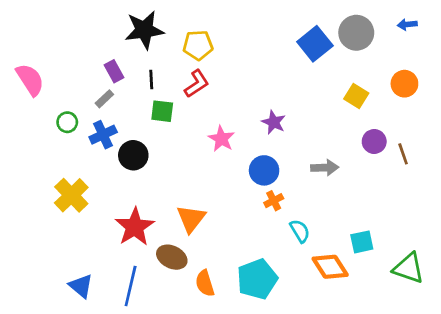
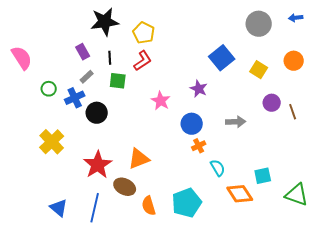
blue square: (315, 44) -> (222, 58), moved
yellow pentagon: (198, 45) -> (144, 33), turned 30
gray rectangle: (104, 99) -> (87, 77), moved
orange triangle: (191, 219) -> (139, 159), turned 30

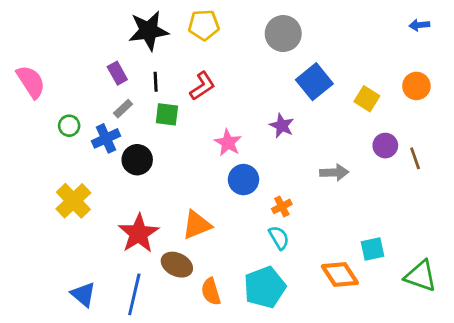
gray circle: (259, 24) -> (283, 34), moved
yellow pentagon: (144, 33) -> (204, 25), moved, turned -30
blue circle: (192, 124) -> (244, 180), moved
cyan semicircle: (218, 168) -> (279, 238), moved

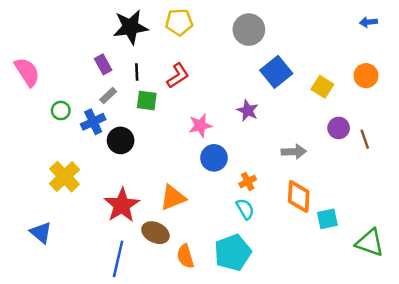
pink star: (228, 143) -> (200, 125), turned 30
orange diamond: (340, 275) -> (299, 196), moved, turned 36
blue triangle: (83, 294) -> (41, 233), moved

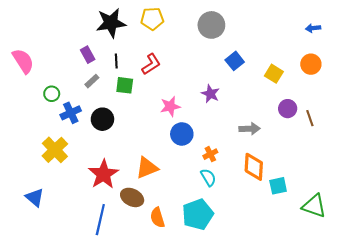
blue arrow: (368, 22) -> (313, 28), moved
blue square: (276, 72) -> (235, 61), size x0.7
blue cross: (93, 122) -> (71, 113), moved

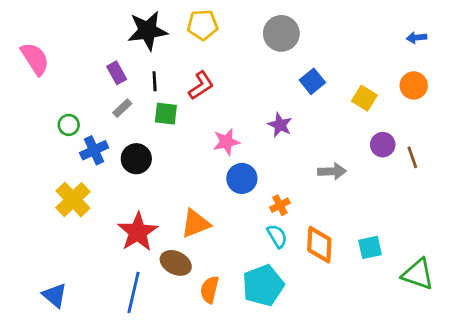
pink semicircle: (23, 61) -> (35, 59), moved
orange diamond: (254, 167) -> (319, 245), moved
blue triangle: (35, 197) -> (55, 295), moved
orange semicircle: (157, 218) -> (210, 290), turned 30

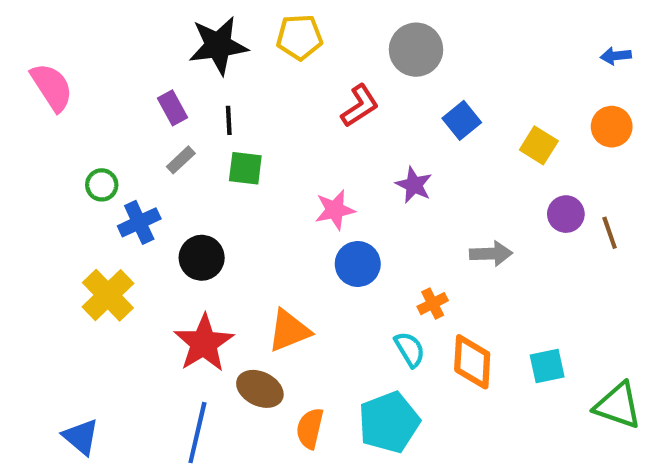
red L-shape: (201, 85) -> (360, 106), moved
black circle: (136, 159) -> (202, 258), moved
orange cross: (280, 205) -> (433, 304), moved

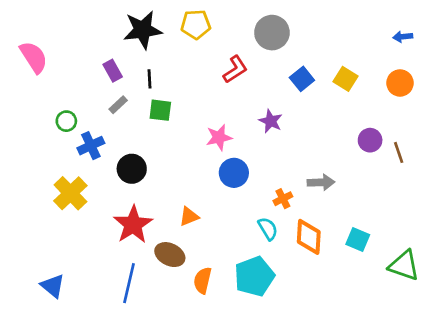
yellow square: (539, 145) -> (346, 79), moved
gray arrow: (491, 254) -> (321, 182), moved
orange triangle: (289, 331) -> (189, 216), size x0.7
cyan square: (547, 366) -> (358, 240), turned 35

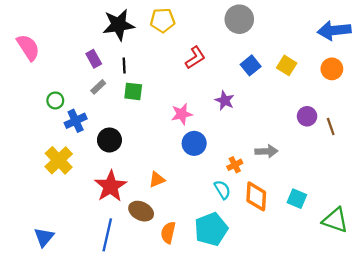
gray circle: (272, 33) -> (239, 19), moved
blue arrow: (403, 37) -> (334, 30), size x2.0
blue triangle: (53, 286) -> (44, 237), turned 30

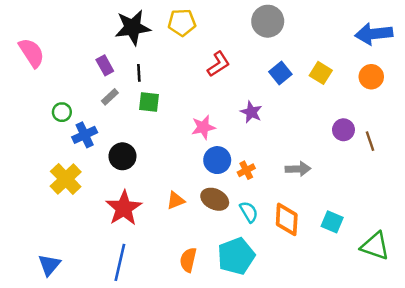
orange cross: (235, 165) -> (246, 170), moved
brown ellipse: (141, 211) -> (215, 199), moved

